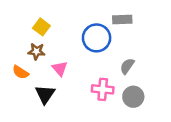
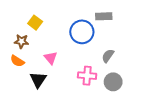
brown star: (36, 51) -> (21, 41), moved

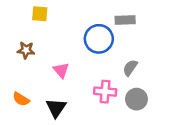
yellow square: (35, 23) -> (40, 14), moved, turned -32
orange semicircle: (17, 61) -> (21, 99), moved
black triangle: (38, 80) -> (56, 108), moved

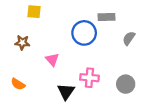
gray semicircle: (130, 68) -> (129, 38), moved
gray circle: (136, 99) -> (126, 84), moved
black triangle: (56, 108) -> (66, 92), moved

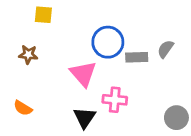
gray rectangle: (106, 17) -> (137, 57), moved
pink triangle: (52, 60) -> (83, 74), moved, size x1.5
gray circle: (126, 84) -> (176, 118), moved

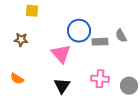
gray semicircle: (165, 49) -> (121, 36), turned -64
pink cross: (115, 100) -> (100, 79), moved

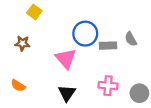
yellow square: (32, 11) -> (34, 12), turned 32

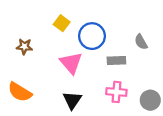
yellow square: (34, 12) -> (62, 23), moved
gray rectangle: (108, 46) -> (116, 61), moved
orange semicircle: (18, 86) -> (20, 92), size x1.5

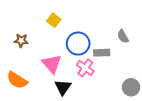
blue circle: (92, 36) -> (78, 44), moved
pink triangle: (71, 63) -> (52, 64), moved
pink cross: (116, 92) -> (85, 68), moved, turned 30

